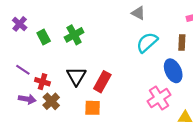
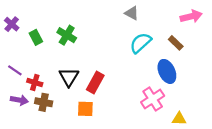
green cross: (74, 35) -> (67, 35), turned -30
brown rectangle: (182, 42) -> (176, 43), turned -48
brown cross: (51, 101) -> (44, 102), turned -35

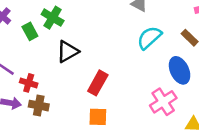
green cross: (67, 35) -> (53, 18), moved
black triangle: (69, 77) -> (68, 52), moved, turned 30
orange square: (85, 109) -> (98, 117), moved

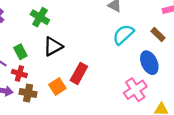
green rectangle: (30, 31) -> (20, 52), moved
orange square: (98, 117) -> (57, 86), moved, turned -35

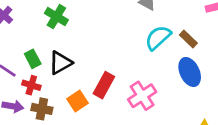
brown rectangle: (158, 34) -> (188, 39), moved
black triangle: (53, 46) -> (60, 63), moved
pink cross: (135, 90) -> (142, 96), moved

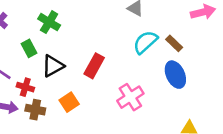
green rectangle: (33, 59) -> (29, 48), moved
red rectangle: (104, 85) -> (94, 66), moved

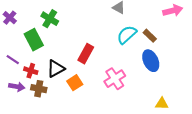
green rectangle: (29, 48) -> (34, 40), size x1.5
black triangle: (53, 66) -> (56, 69), moved
orange square: (69, 102) -> (75, 83), moved

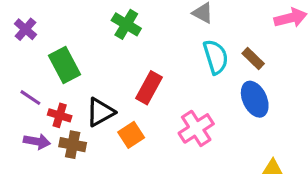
green cross: (50, 19) -> (126, 24), moved
cyan semicircle: (127, 35) -> (216, 57), turned 115

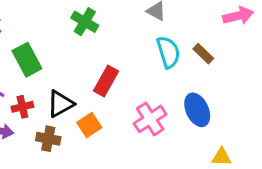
blue ellipse: (255, 99) -> (197, 110), moved
red cross: (60, 115) -> (22, 107), turned -30
brown cross: (73, 145) -> (48, 139), moved

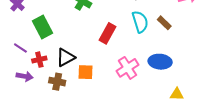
red rectangle: (106, 81) -> (108, 33), moved
blue ellipse: (197, 110) -> (160, 62), turned -60
orange square: (89, 125) -> (86, 72), turned 35

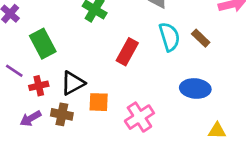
pink cross: (128, 68) -> (139, 117), moved
purple arrow: (25, 76) -> (31, 118), moved, turned 140

